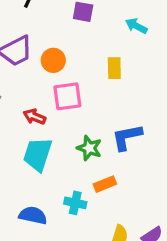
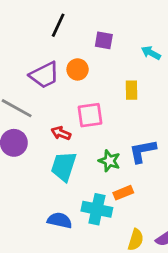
orange circle: (53, 60) -> (78, 69), moved
cyan cross: (75, 203) -> (97, 209), size x1.5

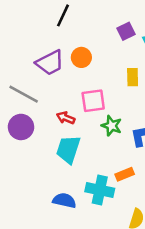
purple square: (104, 40) -> (126, 31), moved, turned -36
green star: (109, 161) -> (112, 126), moved

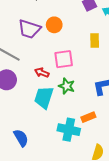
purple trapezoid: (50, 63) -> (29, 29), turned 45
green star: (112, 126) -> (67, 86), moved
blue semicircle: (64, 200) -> (21, 138), moved, turned 48

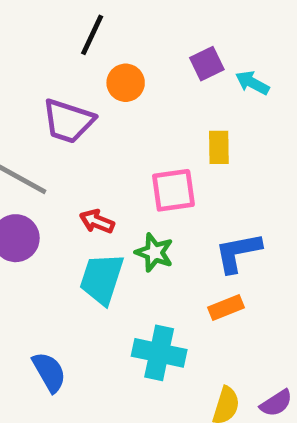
orange circle: (54, 25) -> (126, 83), moved
pink square: (64, 59) -> (173, 190), moved
orange rectangle: (88, 117) -> (226, 307), moved

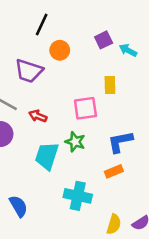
red arrow: (97, 221) -> (38, 116), moved

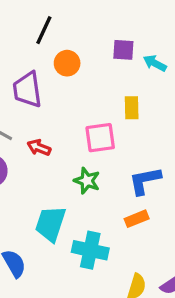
purple square: (104, 40) -> (123, 50), turned 30
purple trapezoid: (29, 71) -> (27, 90), turned 64
cyan trapezoid: (47, 156) -> (51, 224), moved

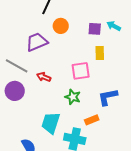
purple square: (123, 50) -> (95, 29), moved
purple trapezoid: (27, 90) -> (37, 42), turned 75
orange rectangle: (137, 219) -> (92, 120), moved

